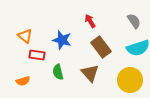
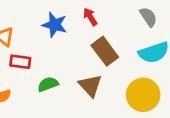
blue star: (62, 40) -> (55, 25), moved
green semicircle: (58, 72) -> (48, 84), turned 84

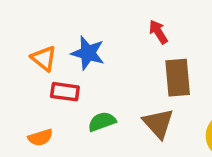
blue star: (55, 25) -> (88, 53), moved
brown rectangle: (105, 51) -> (178, 78), turned 32

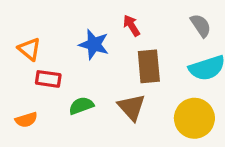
blue star: (88, 53) -> (94, 44), moved

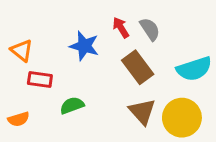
gray semicircle: (201, 26) -> (150, 29), moved
brown rectangle: (149, 66) -> (138, 67), turned -32
brown triangle: (132, 107) -> (142, 112), moved

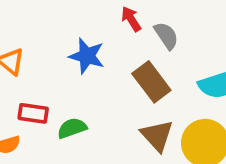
red arrow: (121, 28) -> (131, 19), moved
red rectangle: (40, 79) -> (33, 113), moved

